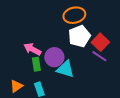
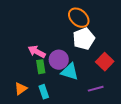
orange ellipse: (74, 15) -> (79, 18), turned 55
red square: (100, 42) -> (105, 62), moved
purple line: (99, 56) -> (96, 89), moved, turned -49

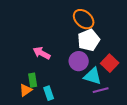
purple circle: (59, 60) -> (79, 61), moved
green rectangle: (41, 67) -> (33, 80), moved
cyan triangle: (70, 72) -> (93, 76), moved

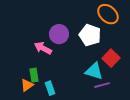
orange ellipse: (84, 19) -> (108, 14), moved
white pentagon: (89, 40) -> (90, 35), turned -30
purple circle: (79, 61) -> (59, 34), moved

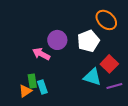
white pentagon: (90, 35) -> (88, 41), turned 30
purple line: (102, 85) -> (114, 86), moved
cyan rectangle: (50, 88) -> (42, 87), moved

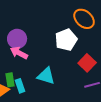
purple circle: (57, 40) -> (17, 39), moved
cyan triangle: (92, 77) -> (46, 76), moved

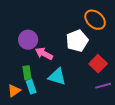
pink arrow: (19, 53) -> (44, 54), moved
green rectangle: (10, 80) -> (27, 73), moved

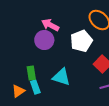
purple circle: (28, 40) -> (44, 40), moved
pink arrow: (44, 54) -> (50, 25), moved

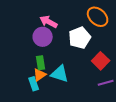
green rectangle: (31, 73) -> (41, 63), moved
orange triangle: (18, 91) -> (40, 75), moved

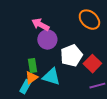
purple circle: (43, 37) -> (47, 40), moved
white pentagon: (80, 38) -> (71, 56), moved
cyan rectangle: (34, 84) -> (25, 87), turned 48

